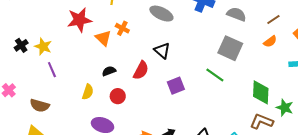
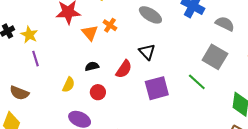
purple square: (176, 86) -> (157, 88), size x1.4

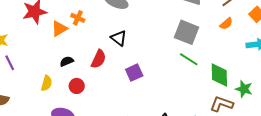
orange triangle: (90, 33) -> (59, 29), turned 48
green line: (197, 82) -> (189, 59), moved
purple square: (157, 88) -> (134, 73), size x0.7

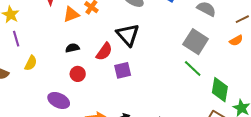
black triangle: (119, 38) -> (128, 35), size x1.4
purple square: (134, 73) -> (123, 70), moved
yellow semicircle: (47, 83) -> (31, 63), moved

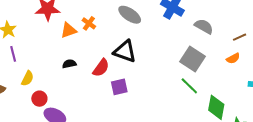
black triangle: (128, 35) -> (125, 51), turned -30
red circle: (78, 74) -> (39, 99), moved

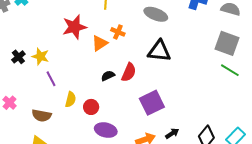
red semicircle: (101, 68) -> (129, 72), moved
purple square: (119, 87) -> (152, 103), moved, size x1.4
red circle: (39, 99) -> (91, 107), moved

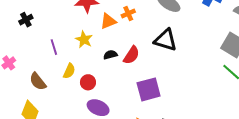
orange cross: (118, 32) -> (128, 14), turned 32
yellow star: (40, 56) -> (84, 40), moved
brown semicircle: (42, 115) -> (38, 81), turned 30

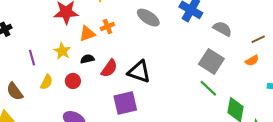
black triangle: (165, 40) -> (139, 72), moved
black semicircle: (110, 55) -> (87, 59), moved
red circle: (88, 82) -> (73, 81), moved

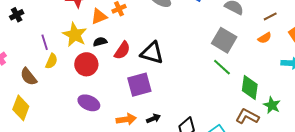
yellow star: (62, 51) -> (75, 35), size x1.4
red circle: (73, 81) -> (86, 64), size x1.5
yellow semicircle: (46, 82) -> (51, 61), moved

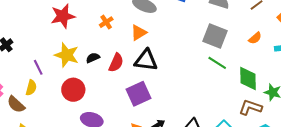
orange triangle: (99, 16) -> (139, 33), moved
orange semicircle: (265, 38) -> (255, 38), moved
yellow semicircle: (51, 61) -> (31, 88), moved
red circle: (86, 64) -> (73, 90), moved
brown semicircle: (29, 77) -> (16, 104), moved

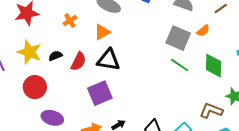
orange semicircle: (255, 38) -> (203, 31), moved
green diamond: (248, 78) -> (214, 66), moved

